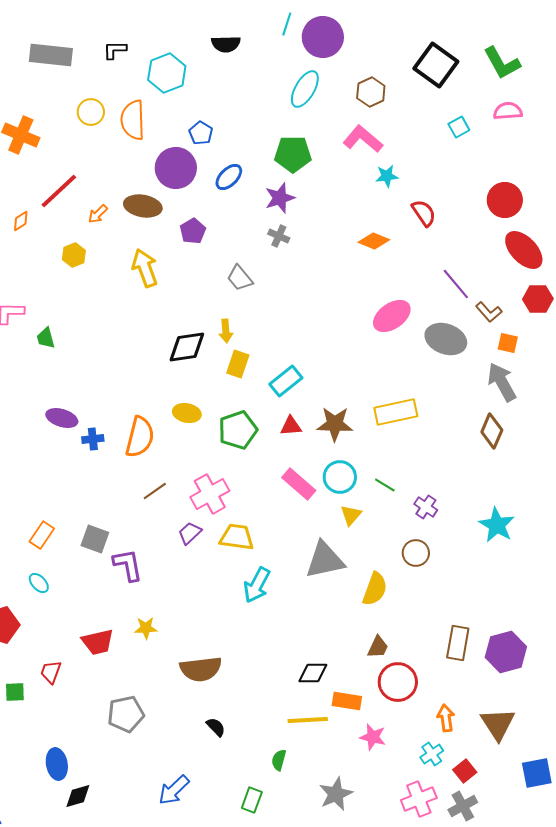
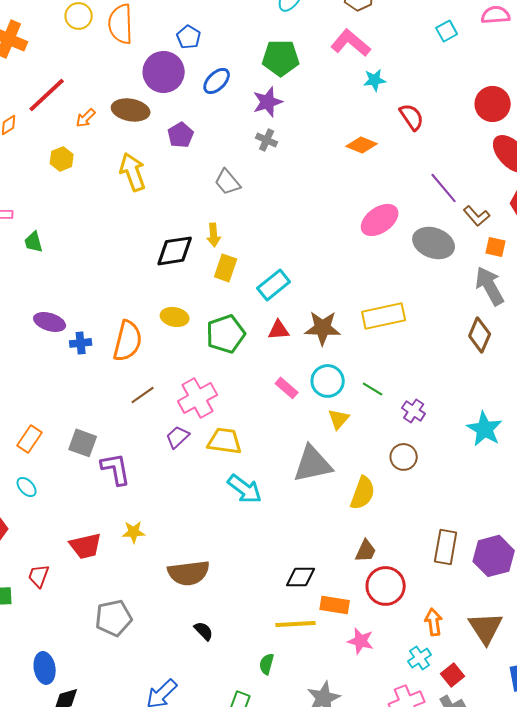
pink rectangle: (299, 484) -> (287, 388), size x0.7
cyan arrow: (257, 585) -> (245, 489), turned -81

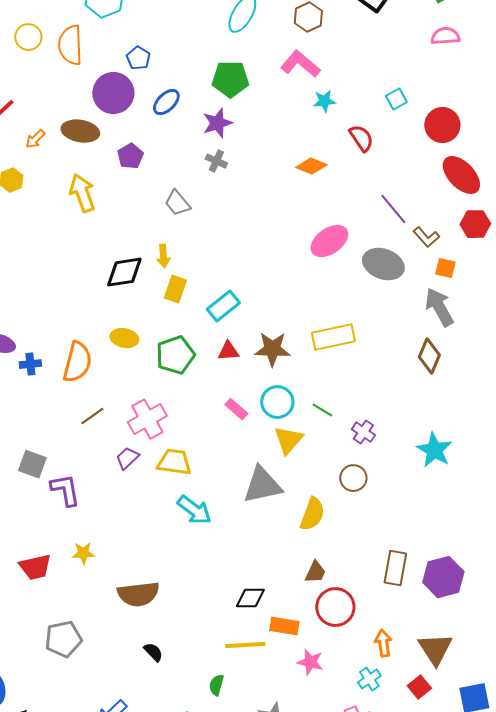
cyan square: (447, 31) -> (396, 99), moved
yellow triangle: (339, 419) -> (288, 440), size x1.4
red square: (453, 675) -> (419, 687), moved

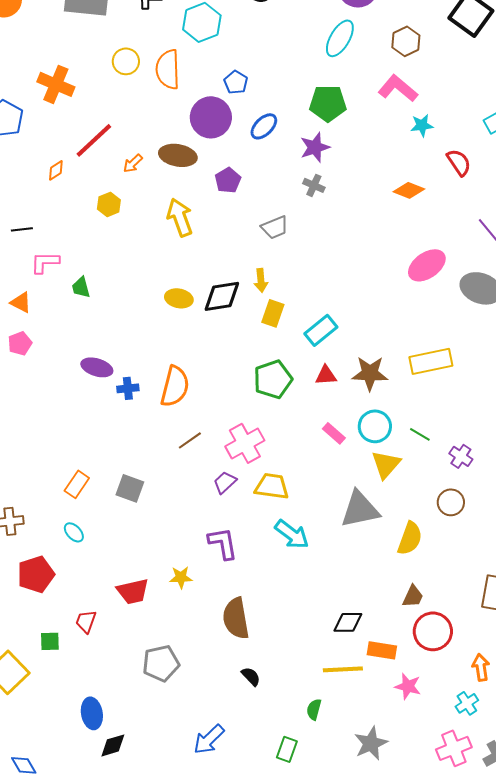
gray trapezoid: (177, 203) -> (275, 227), turned -72
yellow ellipse: (124, 338) -> (179, 298), moved
purple L-shape: (65, 490) -> (223, 543), moved
brown semicircle: (138, 594) -> (236, 618), turned 87

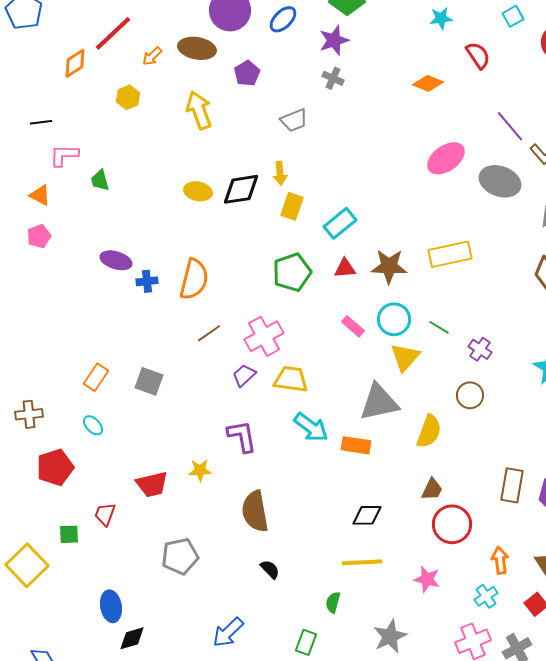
orange diamond: (56, 170) -> (75, 63), size x1.4
orange rectangle: (382, 650) -> (356, 445), moved

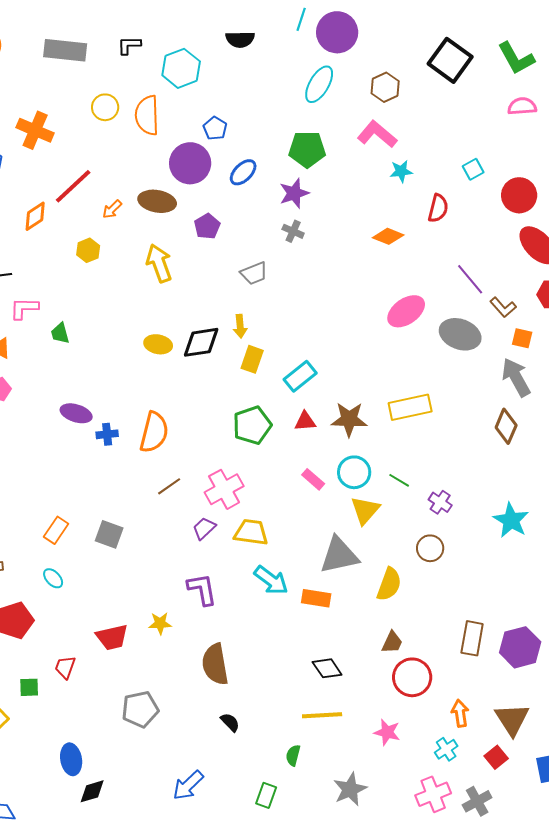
red semicircle: (478, 55) -> (438, 208), turned 48
black diamond: (367, 515) -> (327, 668), turned 56

